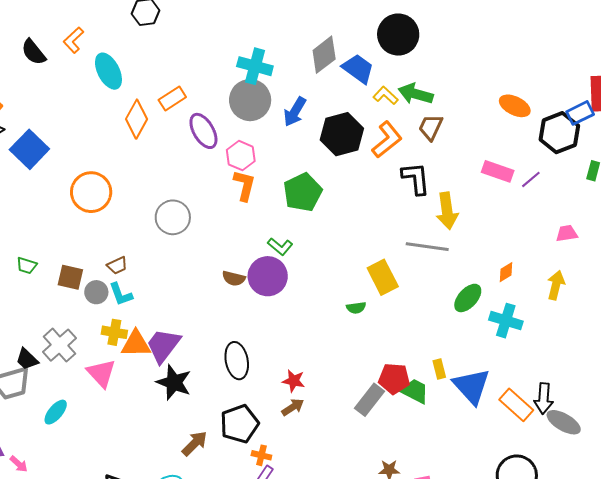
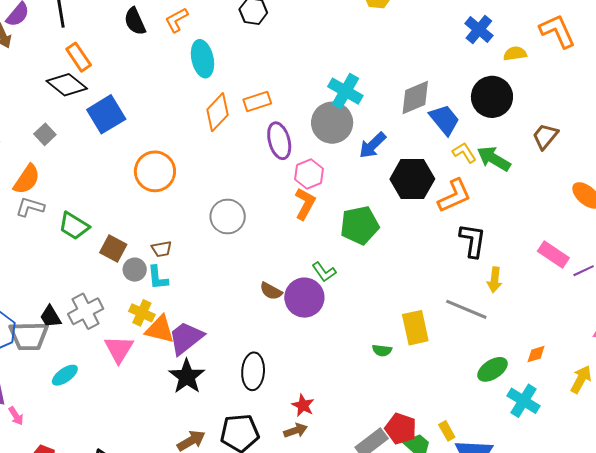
brown trapezoid: (431, 127) -> (545, 136), moved
yellow arrow: (447, 211) -> (494, 280), size x0.7
green trapezoid: (27, 266) -> (74, 226), size x1.5
yellow rectangle: (439, 369) -> (447, 431), turned -30

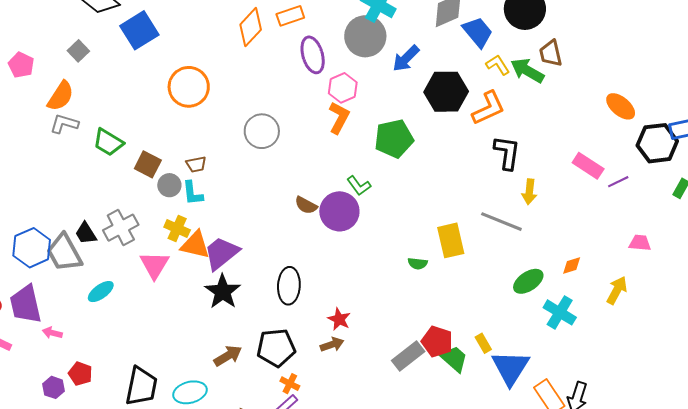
brown trapezoid: (545, 136) -> (551, 53), moved, turned -52
gray trapezoid: (29, 336) -> (64, 253), turned 63
pink arrow: (16, 416) -> (52, 333), turned 138

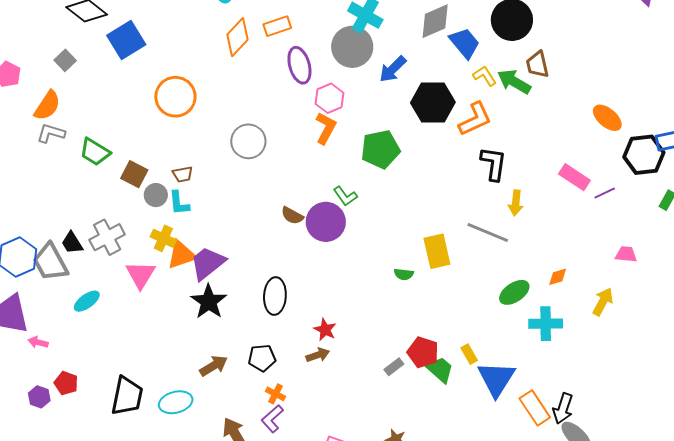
orange triangle: (195, 245) -> (181, 255), turned -32
cyan cross: (560, 312) -> (546, 324), turned -32
black pentagon: (276, 348) -> (262, 358), size x0.7
gray rectangle: (408, 356) -> (394, 367), size x0.6

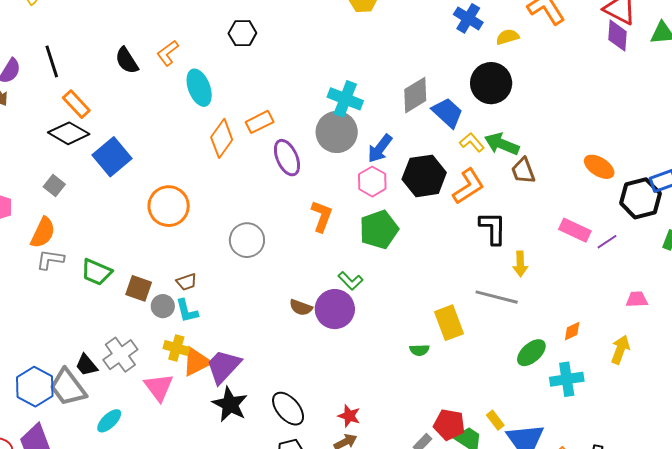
brown trapezoid: (537, 64) -> (523, 171), moved
pink hexagon: (329, 98) -> (372, 182), moved
black ellipse: (275, 296) -> (288, 409), moved, turned -36

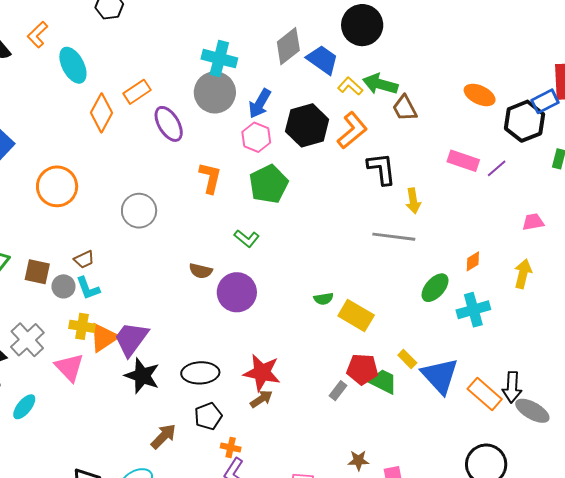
purple circle: (335, 309) -> (237, 292), moved
yellow rectangle: (449, 323) -> (356, 316), moved, turned -32
black ellipse: (288, 409) -> (200, 373), turned -45
red star: (349, 416) -> (262, 373), size x1.6

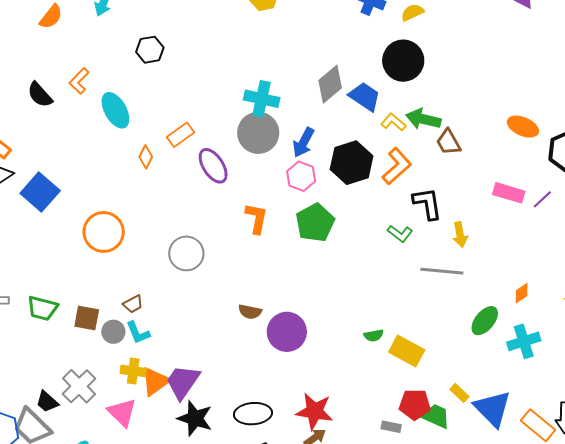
orange diamond: (102, 113) -> (146, 157), size x0.6
green L-shape: (247, 238) -> (400, 234), moved
gray rectangle: (338, 391) -> (391, 427), turned 66

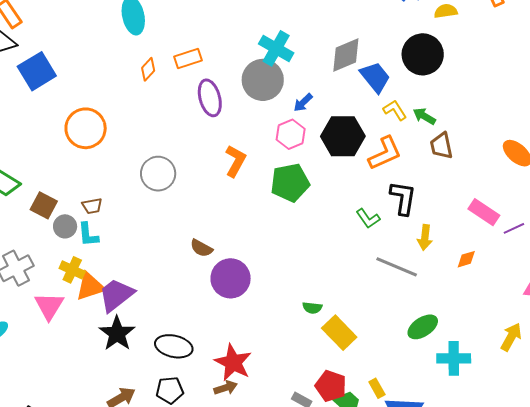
green arrow: (423, 119) -> (424, 116), size x0.7
blue arrow: (303, 142) -> (303, 103), size x0.7
orange diamond: (522, 293) -> (466, 259), moved

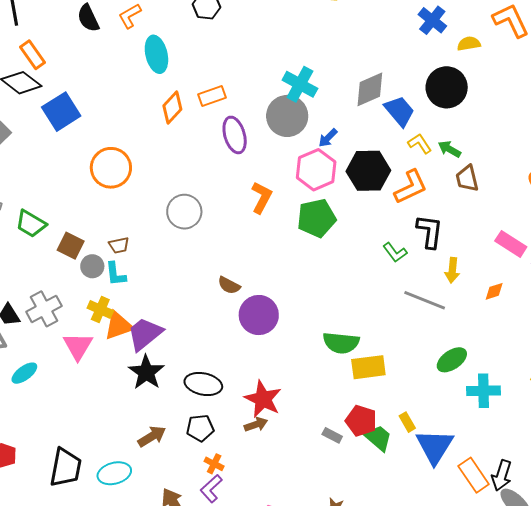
orange diamond: (148, 69) -> (172, 108), size x1.4
pink hexagon: (291, 134) -> (316, 170), size x1.4
green semicircle: (312, 308) -> (341, 343), size x1.8
yellow rectangle: (339, 333) -> (368, 367), turned -52

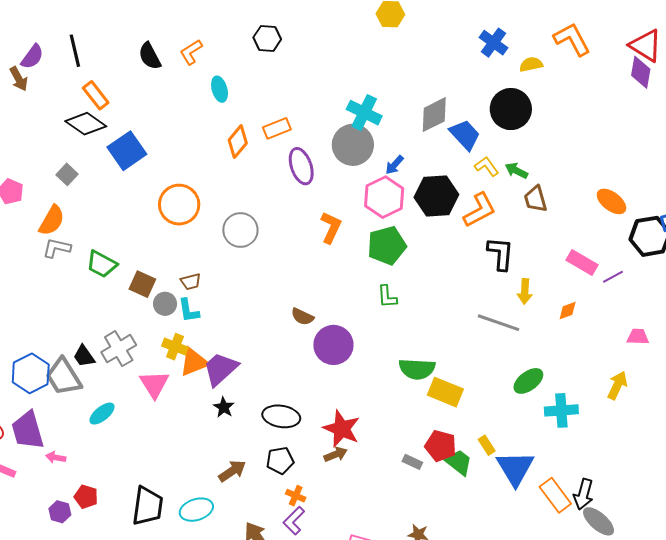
cyan ellipse: (156, 54) -> (219, 89), size x0.7
gray circle: (184, 212) -> (240, 230), moved
green L-shape: (395, 252) -> (387, 297), moved, turned 35
yellow rectangle: (368, 367) -> (445, 392), turned 32
black star: (146, 372) -> (224, 407), size x0.6

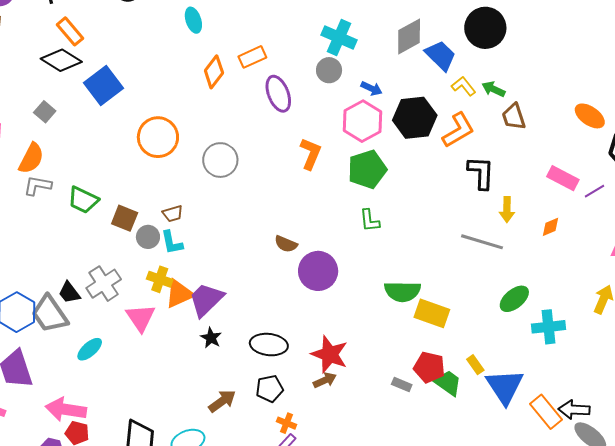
gray circle: (353, 145) -> (329, 70), size x0.6
blue arrow: (395, 165) -> (371, 88), turned -105
pink arrow: (56, 457) -> (66, 410), moved, size x2.0
black arrow: (583, 494) -> (574, 410), turned 80

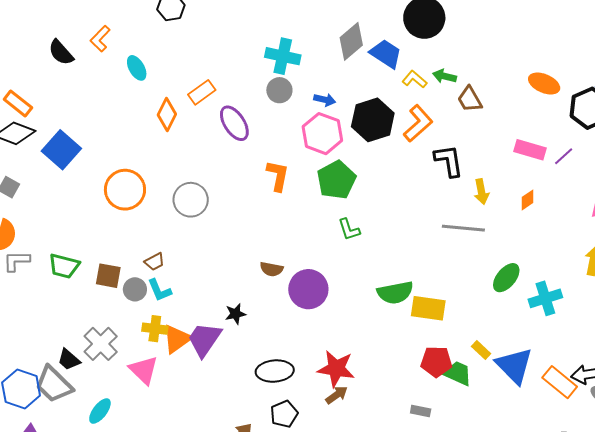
black star: (211, 338) -> (235, 314), moved, turned -30
gray rectangle: (402, 384) -> (421, 411), moved

